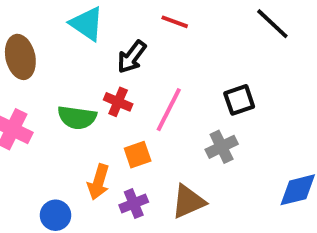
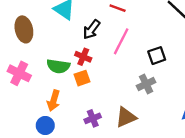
pink line: (169, 110) -> (121, 41), moved
orange square: (138, 155) -> (82, 78), moved
orange arrow: (99, 182) -> (54, 101), moved

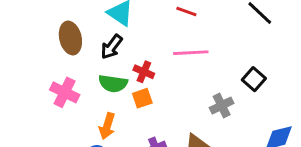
black arrow: (91, 29) -> (112, 47), moved
pink line: (121, 41) -> (191, 53), turned 60
black square: (157, 56) -> (254, 79), moved, turned -30

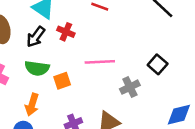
pink line: (191, 53) -> (100, 62), moved
red cross: (144, 72) -> (66, 32), moved

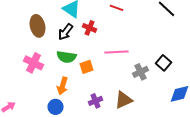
black square: (158, 64) -> (164, 63), moved

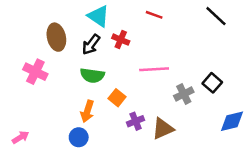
pink cross: (34, 63) -> (35, 72), moved
orange square: (86, 67) -> (117, 98), moved, turned -32
purple cross: (96, 101) -> (136, 121), moved

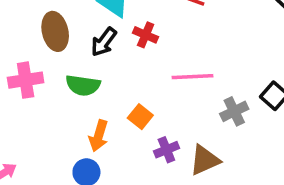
pink cross: (35, 72) -> (26, 80), turned -35
green semicircle: (92, 75) -> (83, 85), moved

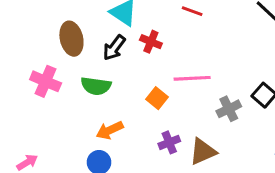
pink cross: (26, 80) -> (46, 81), turned 32
orange square: (140, 117) -> (157, 98), moved
orange arrow: (99, 136) -> (110, 130), turned 48

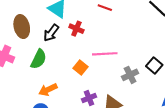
green semicircle: (96, 86) -> (39, 59), turned -72

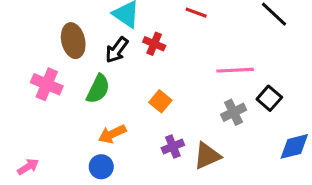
pink line: (105, 54) -> (235, 70), moved

